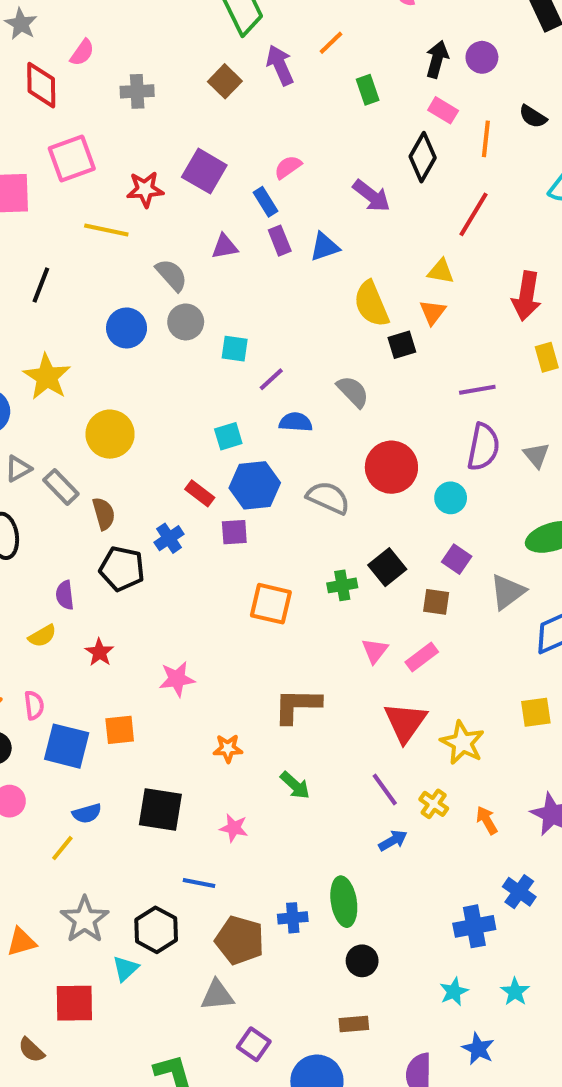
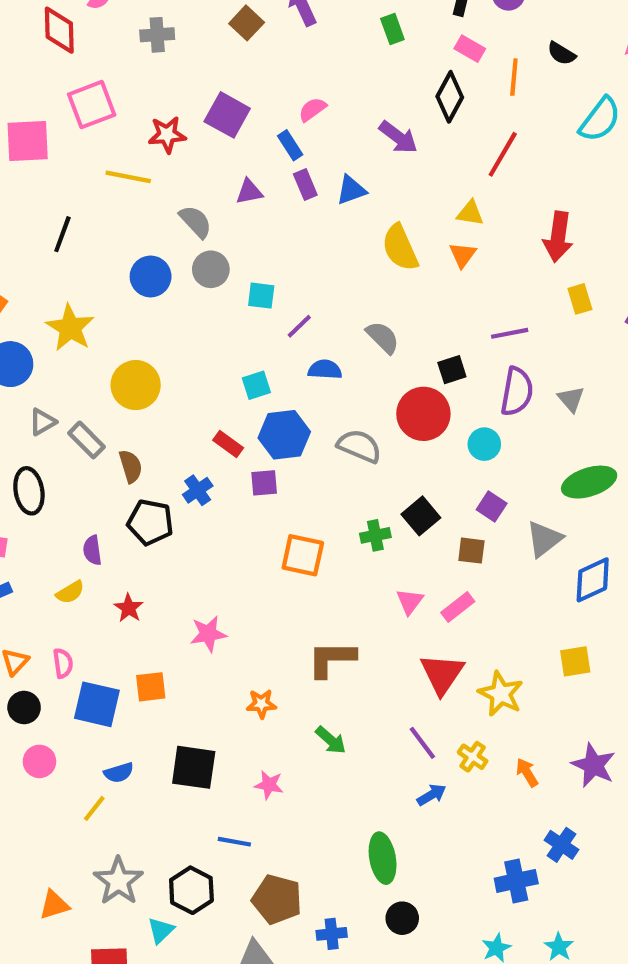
black square: (402, 345) -> (452, 370), moved
blue cross: (293, 918) -> (332, 934), moved

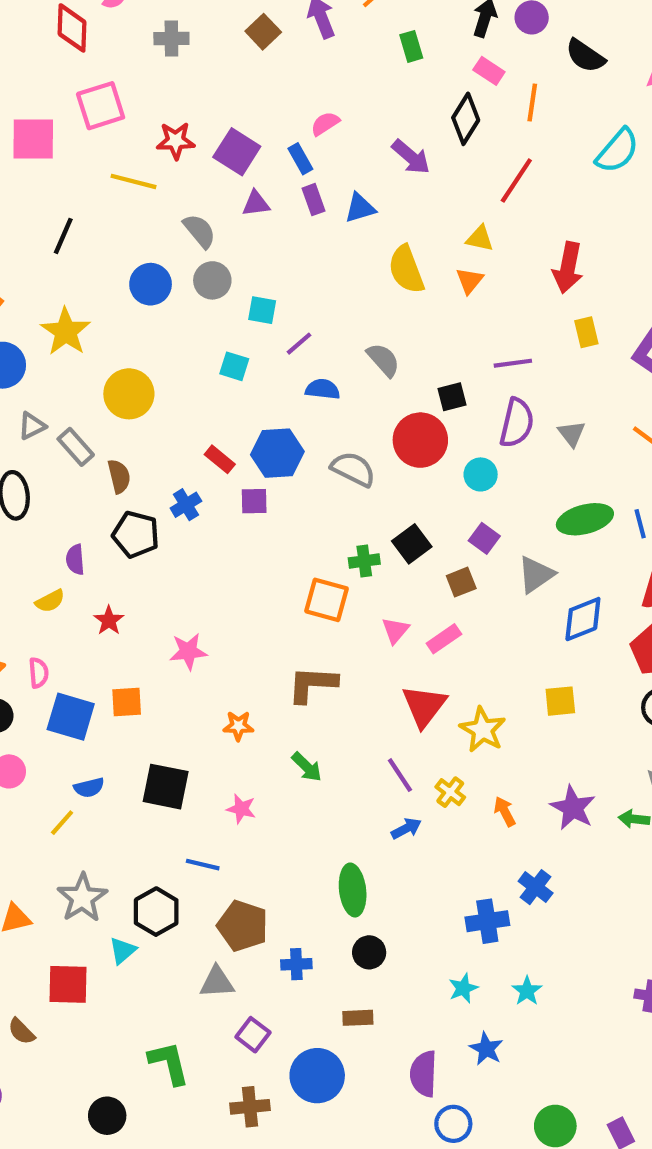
black semicircle: (561, 53) -> (585, 56), moved, size x1.4
purple square: (227, 115) -> (237, 152), moved
cyan square: (256, 385) -> (234, 366), moved, turned 32
brown square: (471, 551) -> (461, 582), turned -32
orange square: (303, 555) -> (326, 600), moved

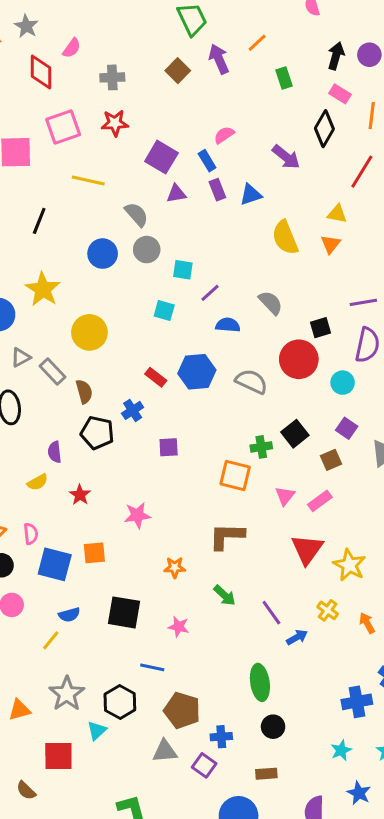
red star: (176, 141) -> (115, 123), moved
purple square: (254, 501) -> (169, 447), moved
purple line: (400, 775) -> (271, 613), moved
purple square: (253, 1035) -> (204, 765), moved

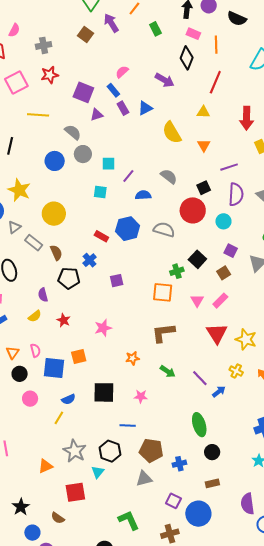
orange triangle: (331, 244) -> (204, 145), moved
gray triangle: (21, 357) -> (14, 227), moved
purple square: (204, 765) -> (173, 501), moved

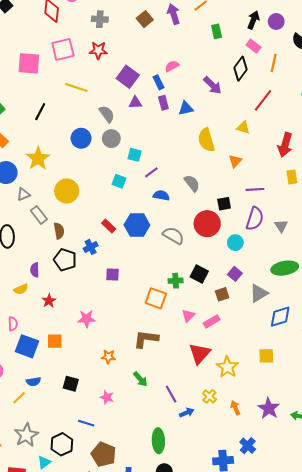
black square: (197, 259) -> (199, 274), turned -30
black square: (104, 392) -> (71, 384), size x0.7

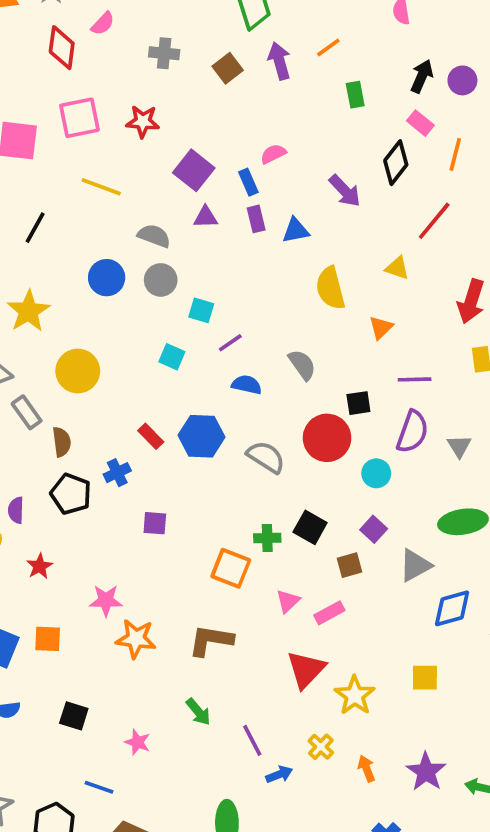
gray cross: (100, 19) -> (164, 53), moved
gray semicircle: (107, 114) -> (154, 236), turned -36
orange star: (108, 357) -> (136, 639), moved, size x1.5

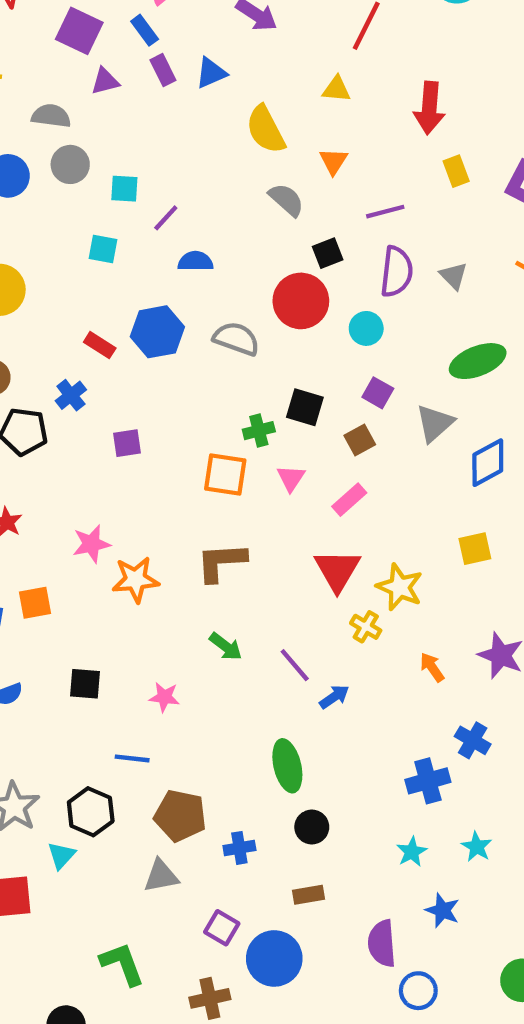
gray semicircle: (302, 365) -> (286, 200), moved
pink triangle: (288, 601) -> (291, 478), moved
yellow cross: (321, 747) -> (366, 627), moved

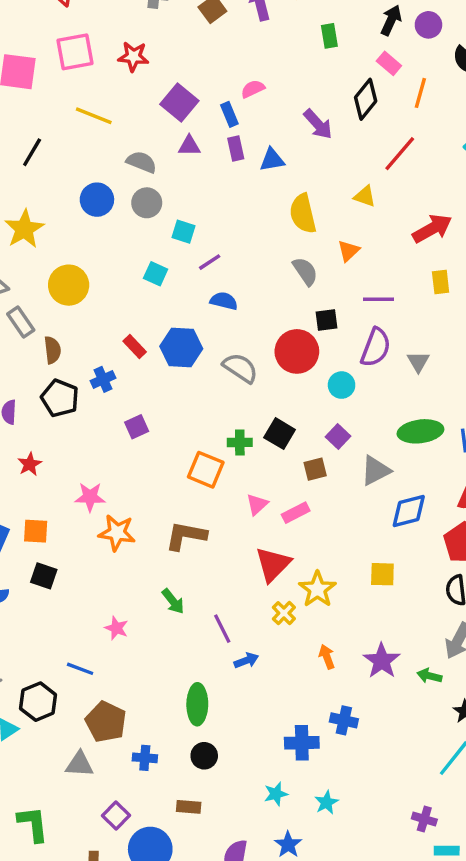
red arrow: (429, 108) -> (432, 229), turned -138
purple square: (127, 443) -> (137, 427), turned -30
pink triangle: (291, 478) -> (257, 504), moved
black square: (85, 684) -> (44, 576), moved
blue cross: (473, 740) -> (344, 720), turned -32

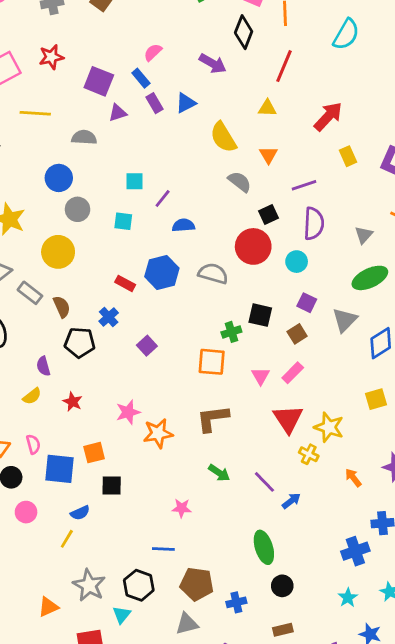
gray circle: (147, 203) -> (78, 209), moved
gray triangle: (418, 362) -> (364, 235), moved, turned 30

